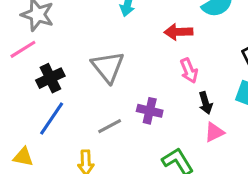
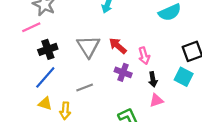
red arrow: (178, 32) -> (118, 46), moved, turned 36
purple cross: (150, 111) -> (123, 72), moved
yellow triangle: (23, 157) -> (45, 104), moved

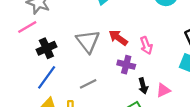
black arrow: (153, 79) -> (143, 86), moved

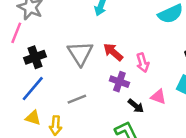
pink line: (27, 27) -> (16, 33), turned -42
black arrow: (143, 86) -> (136, 106), turned -40
pink triangle: (163, 90) -> (158, 97), moved, turned 40

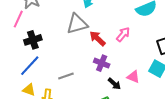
gray triangle: (80, 53) -> (77, 24), moved, turned 45
pink arrow: (143, 63) -> (123, 34), moved, turned -126

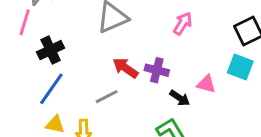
red arrow: (97, 38) -> (125, 68), moved

